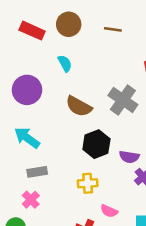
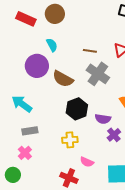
brown line: (113, 29) -> (90, 51), moved
purple circle: (27, 90) -> (37, 66), moved

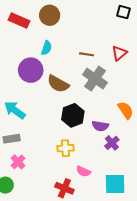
cyan semicircle: (52, 45) -> (46, 48), turned 48
gray rectangle: (30, 131) -> (12, 139), moved

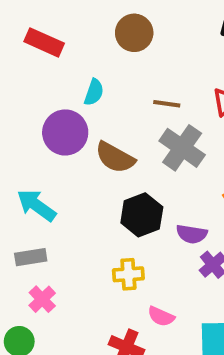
brown circle: (50, 15) -> (134, 33), moved

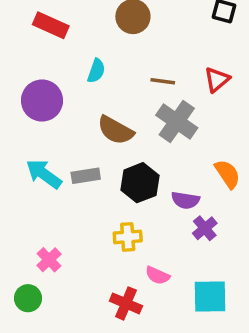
purple circle: (65, 132) -> (42, 101), moved
gray rectangle: (31, 257) -> (86, 176), moved

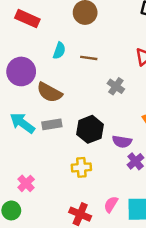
brown line: (163, 81) -> (89, 58), moved
gray cross: (177, 122) -> (116, 86), size x0.6
brown semicircle: (115, 130) -> (49, 92), moved
pink semicircle: (157, 275) -> (111, 204), moved, turned 98

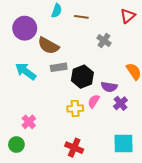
gray rectangle: (52, 124) -> (59, 67), moved
pink semicircle: (111, 204) -> (94, 101), moved

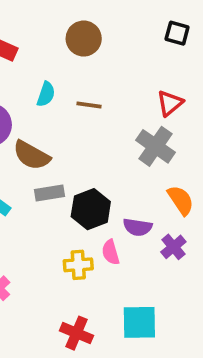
gray cross: (104, 41) -> (155, 146), moved, size x1.5
pink semicircle: (94, 101) -> (111, 252), turned -48
purple cross: (120, 103) -> (173, 247), moved
cyan square: (124, 143) -> (139, 322), moved

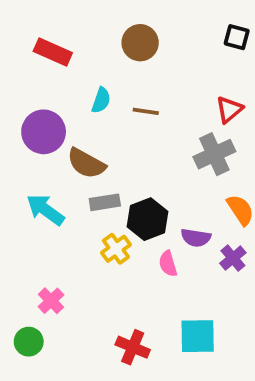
gray cross: (155, 146) -> (214, 154), turned 30
yellow cross: (78, 265) -> (116, 249), moved, turned -32

